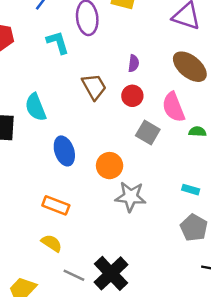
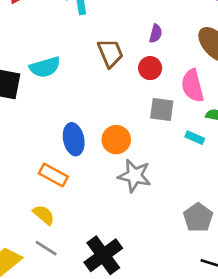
cyan semicircle: (36, 107) -> (45, 67), turned -92
gray square: (148, 132) -> (162, 109), turned -30
blue ellipse: (64, 151) -> (74, 139), moved
cyan rectangle: (191, 190) -> (195, 138), moved
gray line: (74, 275) -> (46, 248), moved

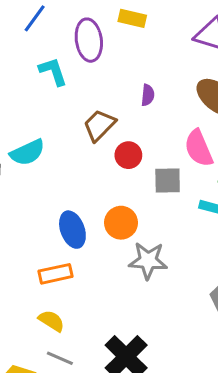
brown trapezoid: (110, 53) -> (99, 125), turned -104
red circle: (150, 68) -> (128, 155), moved
orange rectangle: (53, 175) -> (56, 274), turned -32

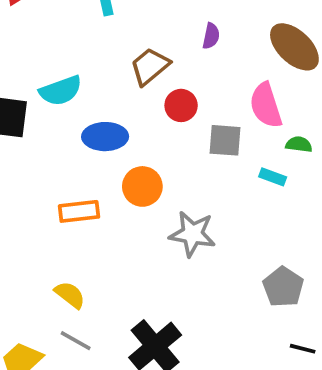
orange circle: (121, 223) -> (142, 186), moved
blue ellipse: (72, 230) -> (105, 137), moved, turned -76
orange rectangle: (56, 274) -> (79, 211), moved

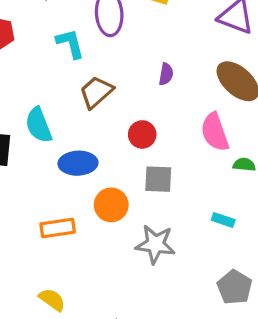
brown trapezoid: (150, 66) -> (96, 92), moved
cyan semicircle: (61, 91) -> (39, 125), turned 90
gray square: (225, 140) -> (158, 179), moved
cyan rectangle: (273, 177) -> (223, 220), moved

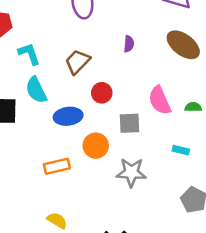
cyan L-shape: (70, 43) -> (29, 54), moved
pink semicircle: (215, 132) -> (160, 100), moved
red circle: (142, 134) -> (102, 93), moved

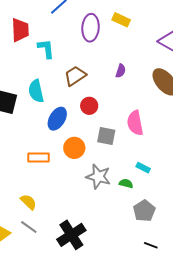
cyan L-shape: (29, 54) -> (46, 49), moved
green semicircle: (193, 107) -> (126, 183), moved
blue ellipse: (68, 116) -> (57, 119), turned -65

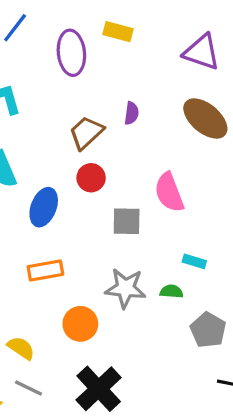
brown trapezoid: (75, 76) -> (86, 133), moved
orange circle: (74, 148) -> (80, 324), moved
orange rectangle: (39, 157) -> (45, 271), moved

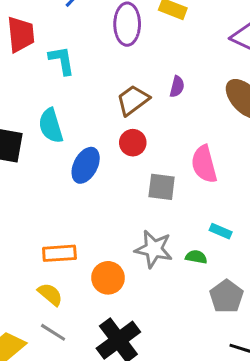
orange rectangle: (45, 271) -> (59, 253), moved

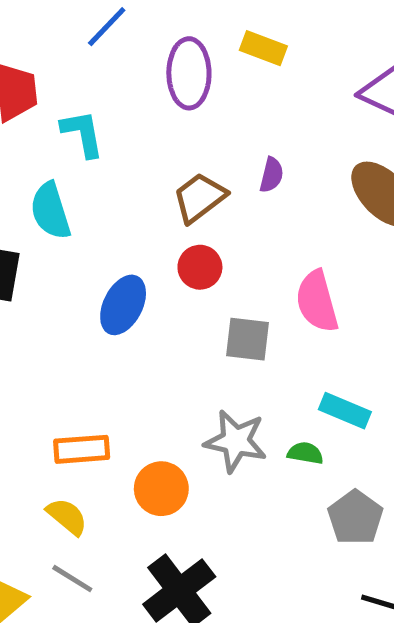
cyan semicircle: (51, 126) -> (50, 211), moved
cyan rectangle: (221, 231) -> (345, 411), size x1.4

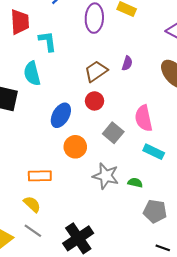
gray square: (248, 339) -> (113, 133), turned 30
cyan rectangle: (345, 411) -> (154, 152), moved
orange circle: (161, 489) -> (75, 147), moved
gray pentagon: (355, 517) -> (155, 211), turned -30

